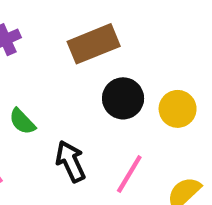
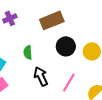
green semicircle: (22, 121) -> (28, 52), moved, turned 40

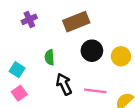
pink line: (69, 82) -> (95, 91), turned 66

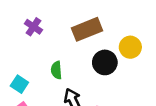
purple cross: (29, 19) -> (33, 27), turned -32
yellow circle: (121, 56) -> (130, 47), moved

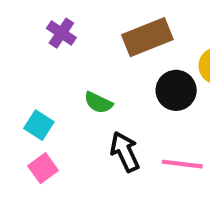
green semicircle: (56, 70) -> (98, 103), turned -60

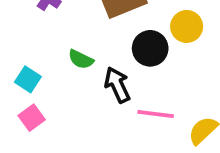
black arrow: (125, 152) -> (117, 85), moved

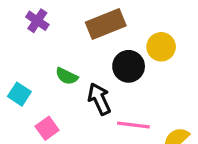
pink square: (32, 118) -> (47, 128), moved

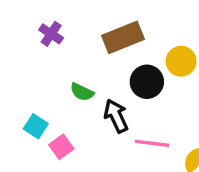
cyan square: (19, 94) -> (36, 126), moved

